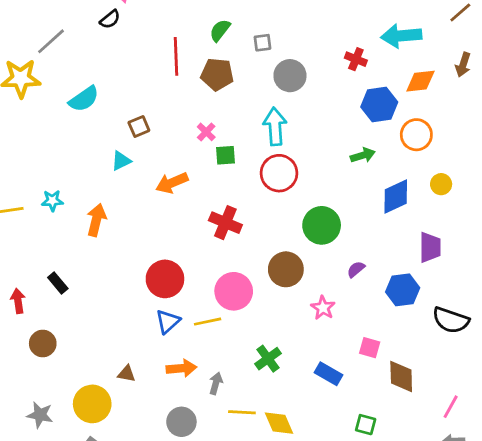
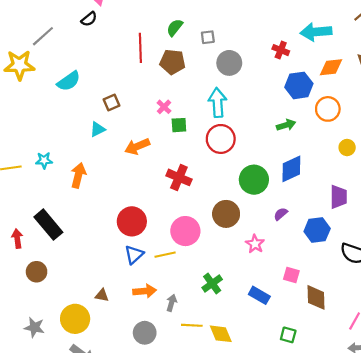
blue diamond: (396, 197) -> (291, 169), moved
black rectangle: (58, 283) -> (48, 225), size x1.8

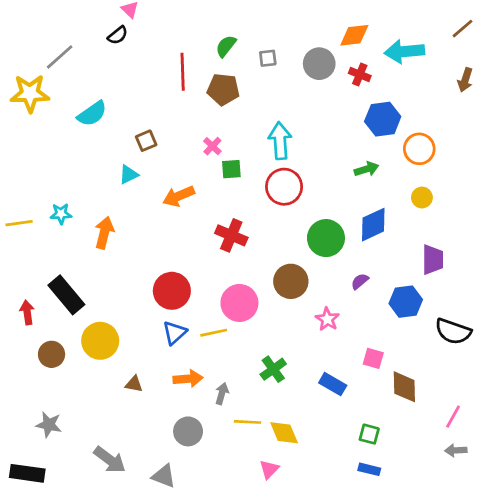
gray circle: (229, 63) -> (319, 64), moved
orange diamond: (331, 67) -> (354, 35), moved
yellow circle: (347, 148) -> (422, 198), moved
yellow circle: (75, 319) -> (100, 341), moved

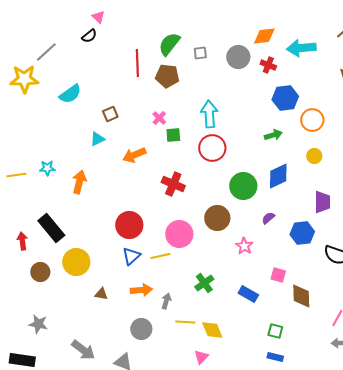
green semicircle: (226, 46) -> (169, 44), size x1.4

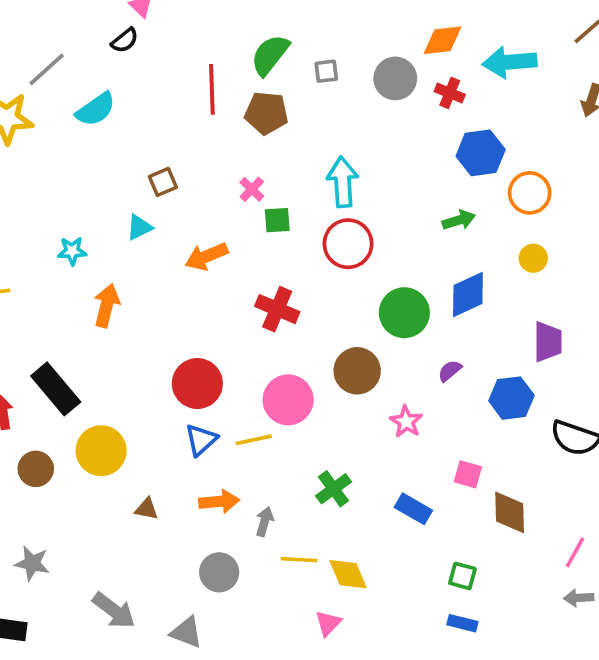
cyan semicircle: (70, 94) -> (96, 109), moved
cyan star: (47, 168) -> (72, 251), moved

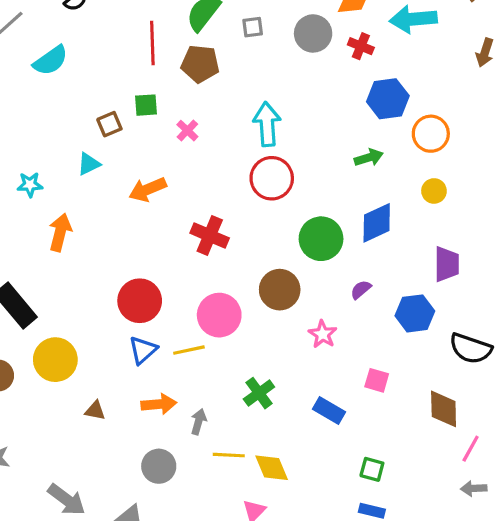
green square: (277, 220) -> (146, 105), moved
brown diamond: (510, 512) -> (444, 409), moved

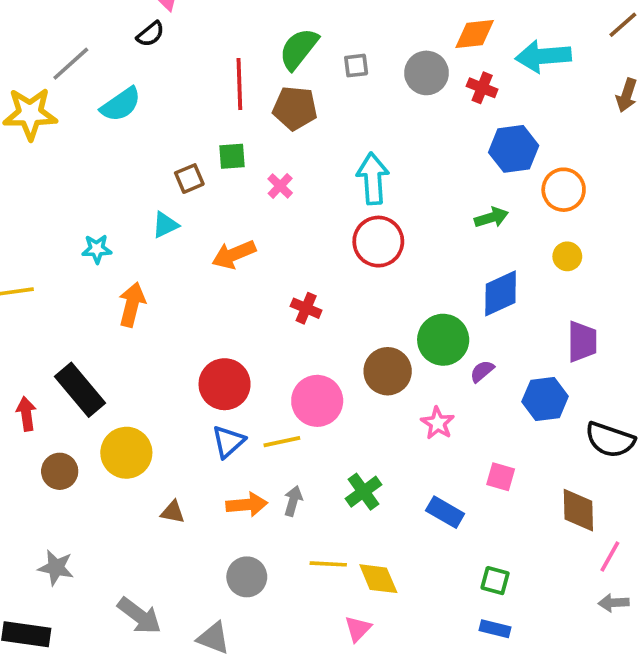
red cross: (210, 236) -> (306, 308), size x0.7
green circle: (321, 239) -> (443, 340), moved
gray arrow: (199, 422) -> (293, 501), moved

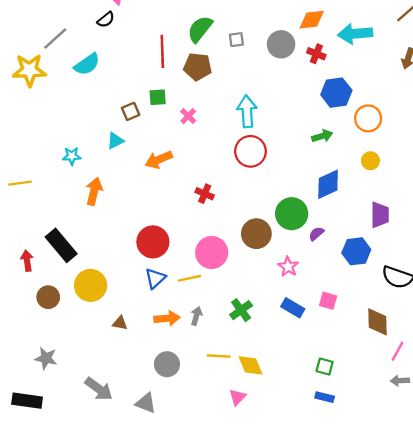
blue rectangle: (445, 512) -> (293, 308), moved

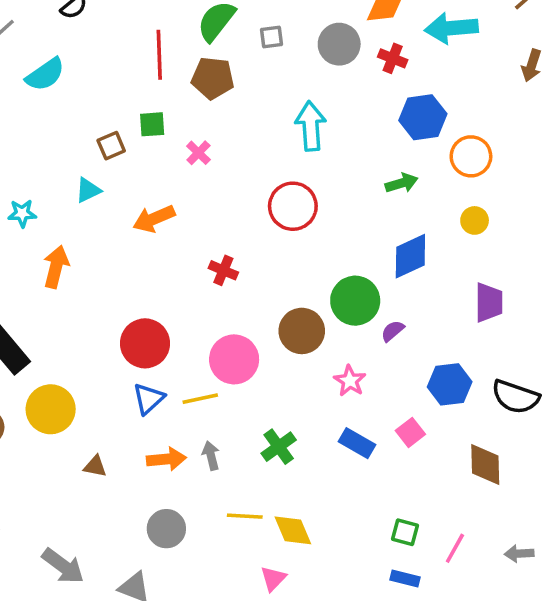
cyan arrow: (247, 111) -> (311, 126), moved
blue hexagon: (356, 251) -> (450, 384), moved
pink square: (328, 301) -> (410, 432), turned 36
gray arrow: (196, 316) -> (211, 456), turned -30
pink line: (397, 351) -> (455, 548), moved

